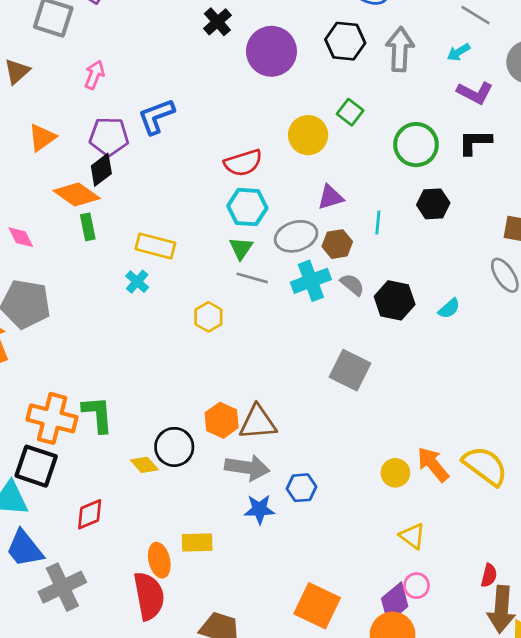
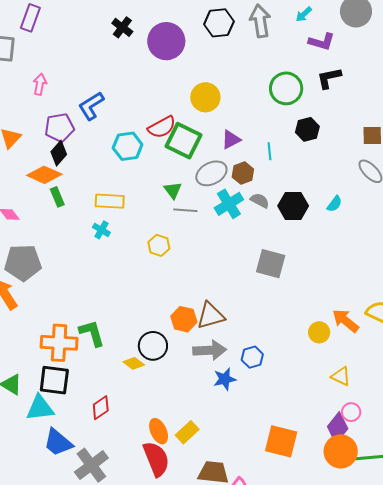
green square: (350, 112) -> (183, 141), moved, size x1.8
cyan hexagon: (247, 207) -> (128, 146), moved
yellow rectangle: (197, 542) -> (187, 432), moved, turned -30

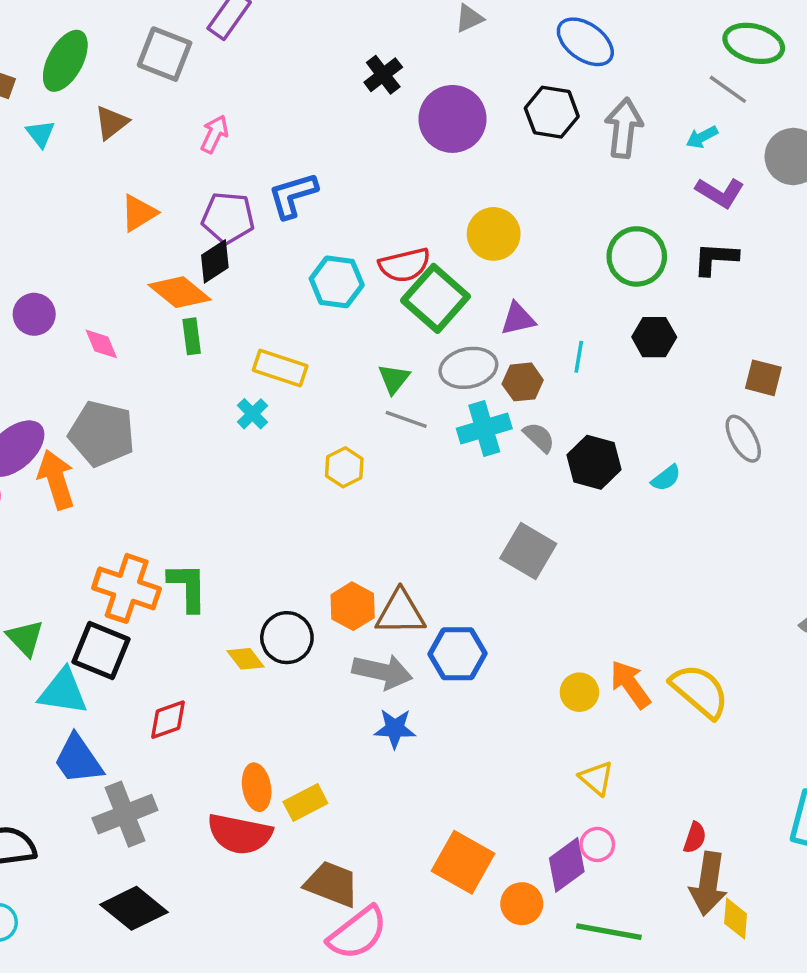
blue hexagon: (252, 357) -> (458, 654), moved, size x1.4
orange circle: (341, 451) -> (522, 904), moved, size x0.7
red semicircle: (156, 459) -> (240, 834), turned 108

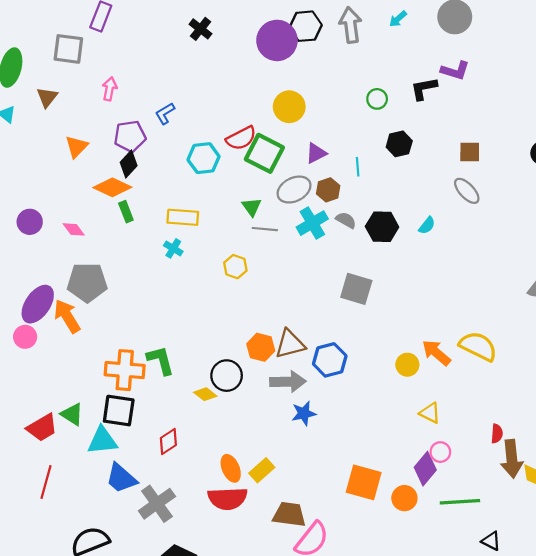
purple circle: (453, 119) -> (277, 40), moved
purple L-shape: (720, 193) -> (455, 71), moved
blue L-shape: (293, 195) -> (165, 113), size x0.7
green circle: (637, 256) -> (377, 99), size x0.6

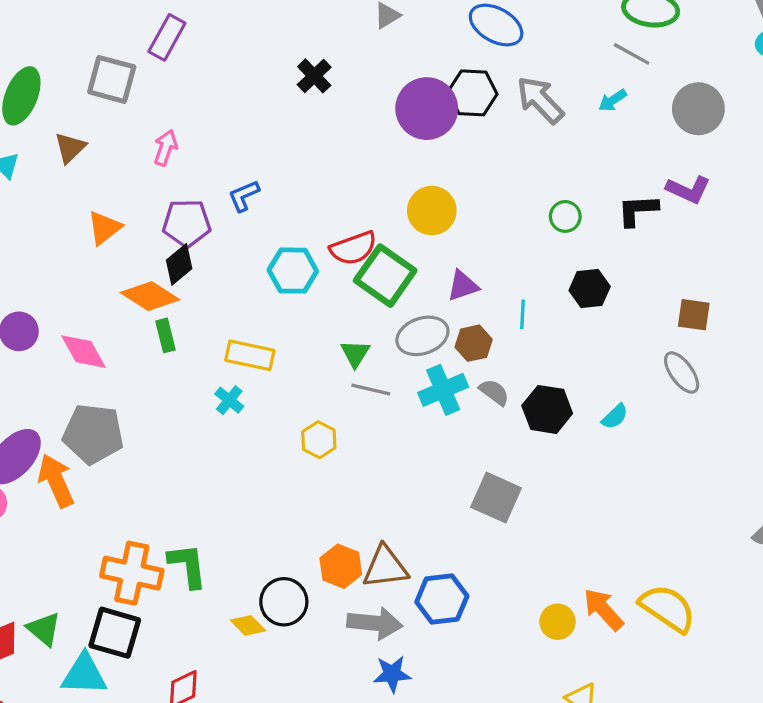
gray arrow: (350, 25) -> (540, 100), turned -44
pink diamond: (74, 229) -> (83, 352), size x1.4

